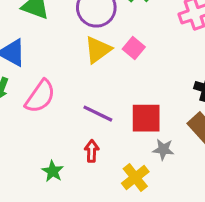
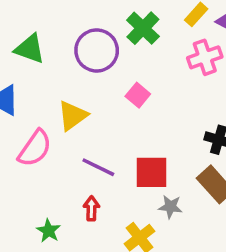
yellow triangle: (98, 50) -> (73, 116), moved

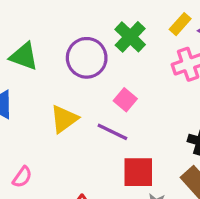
pink semicircle: (35, 148) -> (22, 177), moved, size x0.6
purple line: (98, 167) -> (112, 132), moved

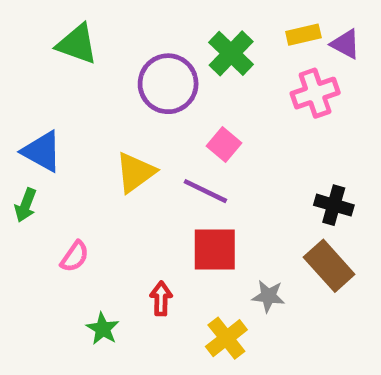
yellow rectangle: (180, 24) -> (303, 35), turned 35
green triangle: (24, 56) -> (77, 44), moved
red square: (138, 172) -> (215, 249), moved

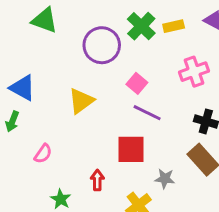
yellow rectangle: (303, 35) -> (174, 26), moved
pink cross: (315, 93) -> (194, 72), moved
purple line: (205, 191) -> (147, 113), moved

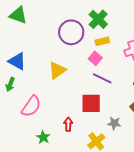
green triangle: (45, 20) -> (18, 15), moved
yellow rectangle: (174, 26) -> (102, 41), moved
pink semicircle: (43, 154) -> (31, 106), size x1.6

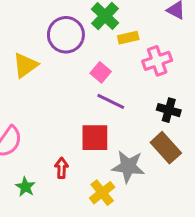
yellow rectangle: (102, 41) -> (128, 38), moved
yellow triangle: (57, 70) -> (25, 65), moved
gray star: (114, 123) -> (128, 167), size x1.6

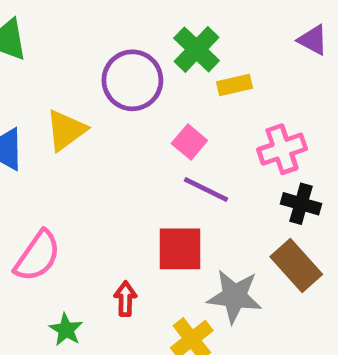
pink cross: (157, 61) -> (282, 149), moved

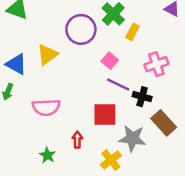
yellow rectangle: (235, 85) -> (132, 32), turned -49
black cross: (301, 204) -> (142, 97), moved
pink semicircle: (37, 256) -> (46, 107), moved, turned 52

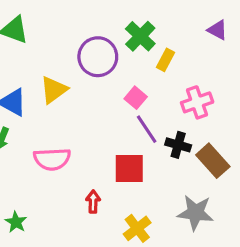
purple line: (118, 85) -> (147, 129), turned 30
brown rectangle: (164, 123) -> (213, 161), moved
gray star: (132, 138) -> (195, 213), moved
green star: (47, 155) -> (16, 222), moved

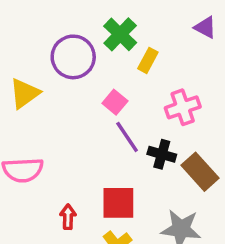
red square: (129, 169) -> (118, 203), moved

